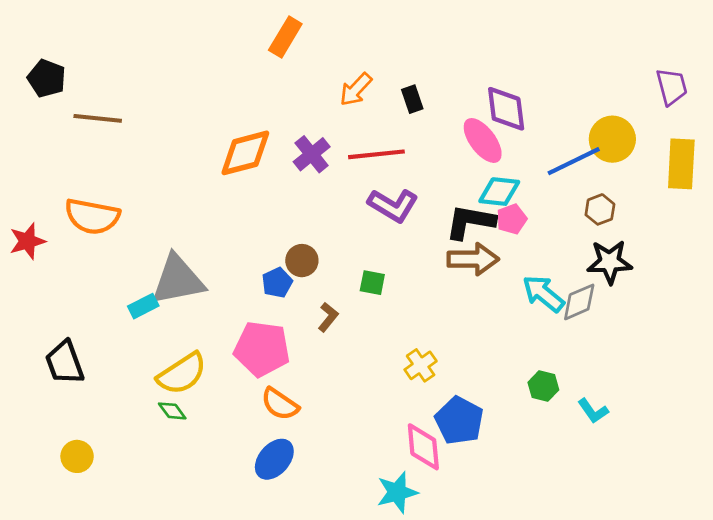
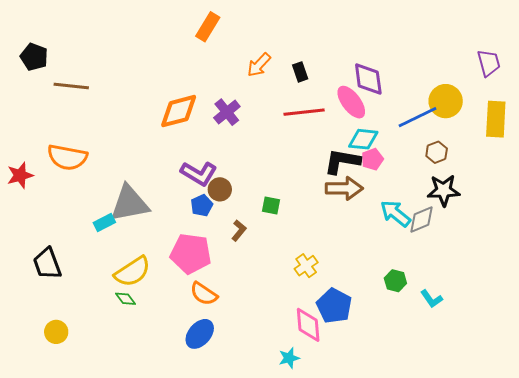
red line: (376, 154) -> (304, 112), moved
purple L-shape: (393, 205) -> (199, 173), moved
cyan star: (397, 492) -> (289, 358), size x0.7

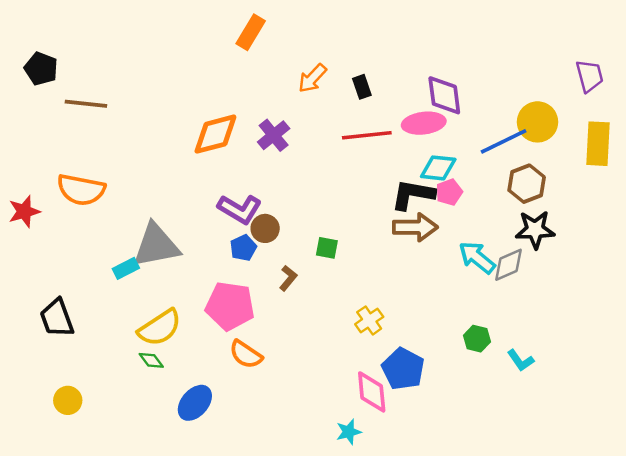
pink ellipse: (351, 102) -> (424, 123), turned -60
brown hexagon: (437, 152) -> (527, 184), size x1.4
blue ellipse: (200, 334) -> (195, 403), moved

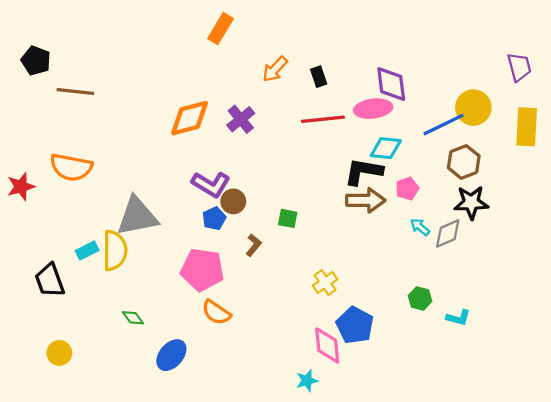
pink pentagon: (449, 192) -> (407, 189), moved
cyan arrow: (477, 258) -> (420, 227), size x0.6
cyan rectangle: (126, 268) -> (87, 250), moved
yellow semicircle: (160, 328) -> (115, 250), moved, turned -57
cyan L-shape: (521, 360) -> (458, 318), turned -40

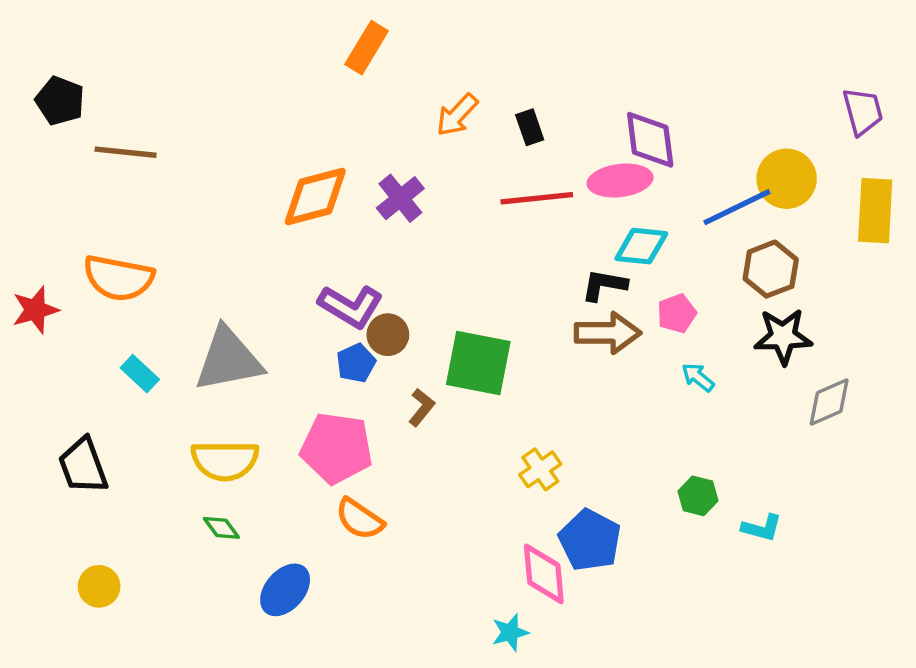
black L-shape: (363, 172) -> (604, 285), size x0.7
green square: (288, 218) -> (478, 363), size x2.0
gray diamond: (448, 233) -> (829, 402), moved
cyan rectangle: (87, 250) -> (140, 374), moved, turned 70
yellow semicircle: (115, 250) -> (225, 460), moved, turned 90

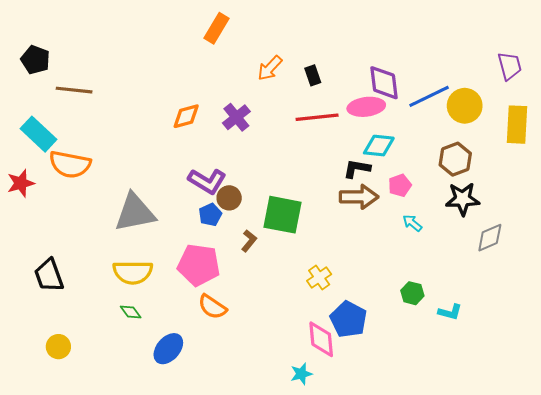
orange diamond: (315, 196) -> (186, 116), size x0.7
blue line: (737, 207) -> (429, 96), moved
cyan rectangle: (140, 374) -> (38, 134), moved, size x1.6

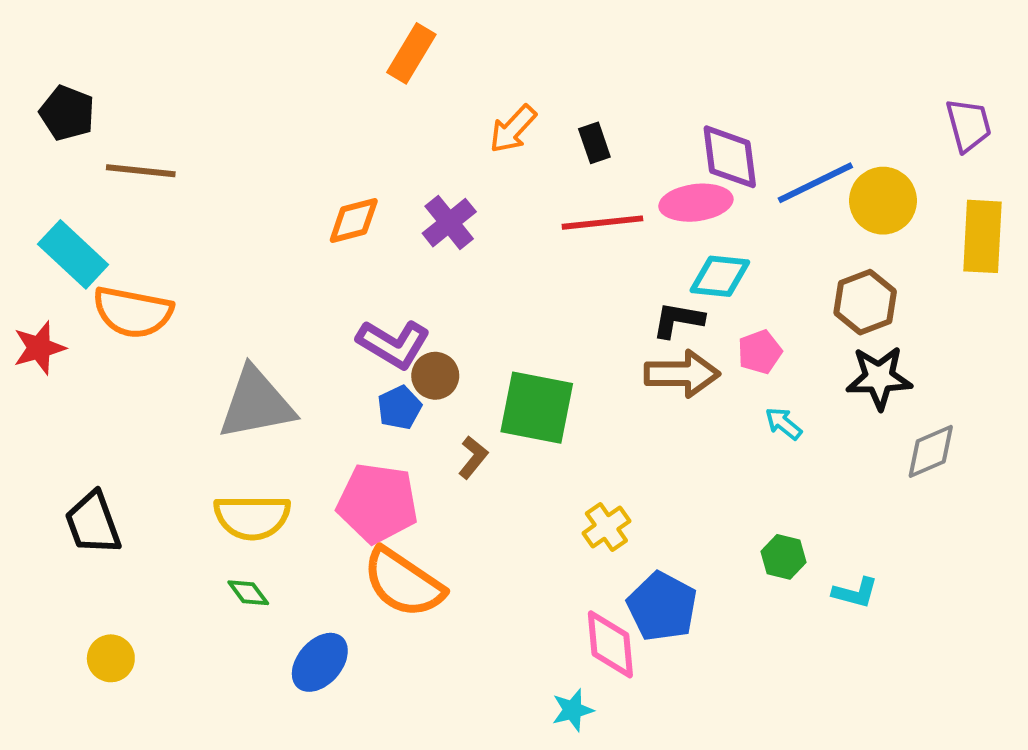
orange semicircle: (212, 307) -> (403, 583), size x1.5

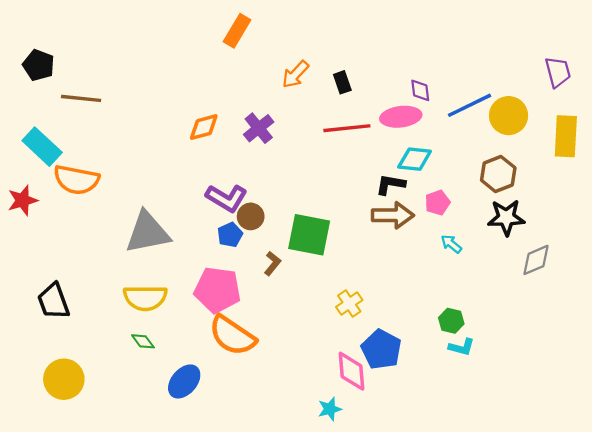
purple diamond: (730, 157) -> (420, 90), size x0.6
cyan L-shape: (855, 593) -> (462, 347), moved
yellow circle: (111, 658) -> (64, 379), size x1.5

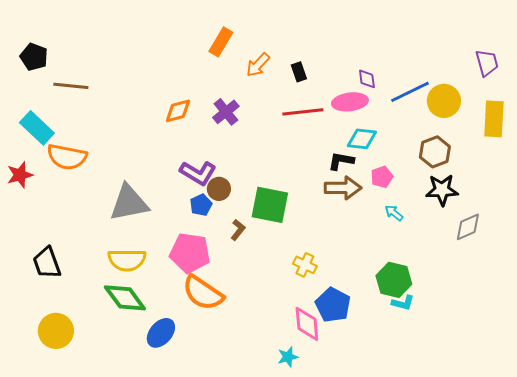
orange rectangle: (237, 31) -> (221, 42), moved
yellow cross: (349, 304) -> (305, 265), turned -30
green hexagon: (451, 321) -> (394, 280), size x1.6
green diamond: (143, 341) -> (125, 298), size x2.0

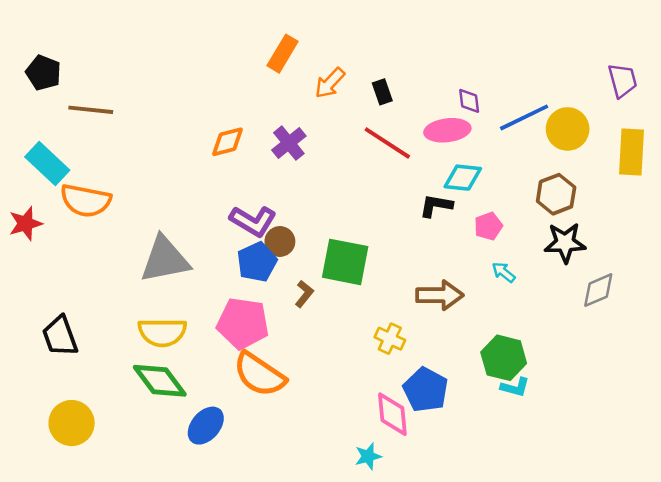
red line: (303, 112) -> (387, 143), turned 39
brown arrow: (343, 188) -> (440, 295), moved
blue pentagon: (201, 205) -> (257, 262), size x1.4

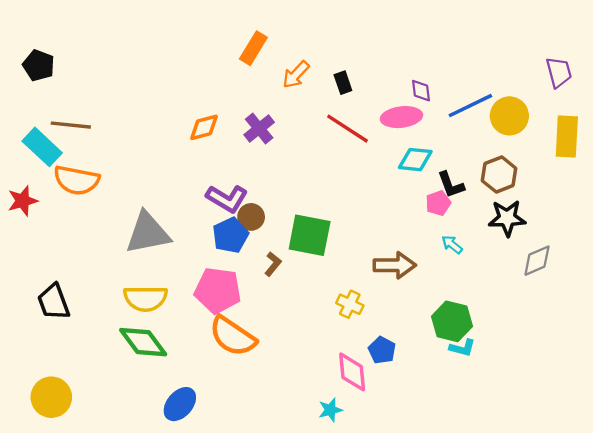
brown line: (91, 110) -> (71, 125), moved
black L-shape: (436, 206) -> (451, 185), moved, turned -120
blue pentagon: (426, 390) -> (382, 350), size x0.7
yellow circle: (72, 423) -> (51, 397), moved
blue ellipse: (206, 426) -> (180, 404), moved

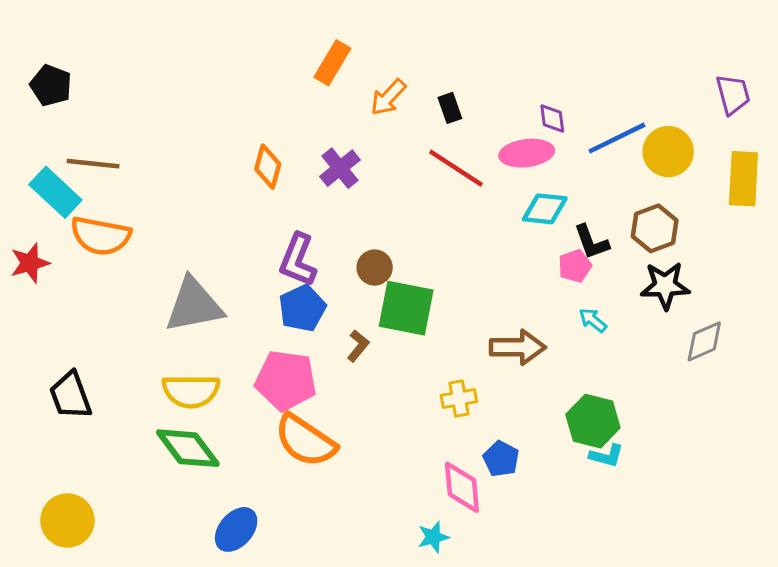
orange diamond: (204, 127) -> (268, 167), turned -60
purple L-shape: (227, 199) -> (298, 260), turned 81
brown circle: (251, 217) -> (375, 268), moved
yellow cross: (350, 304) -> (459, 398), turned -35

